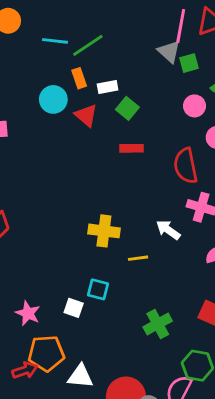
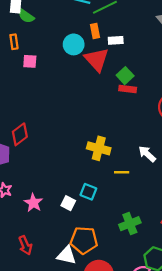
green square: (127, 108) -> (125, 76), moved
red triangle: (86, 115) -> (97, 60), size x1.4
orange pentagon: (46, 353) -> (84, 240), moved
red arrow: (25, 370) -> (25, 245), turned 78

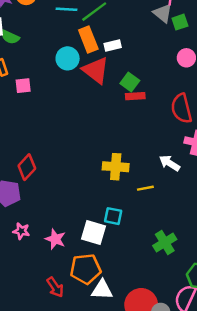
orange rectangle: (95, 31) -> (88, 39), size x1.5
white square: (68, 203) -> (93, 233), size x1.5
orange pentagon: (84, 240) -> (85, 269), moved

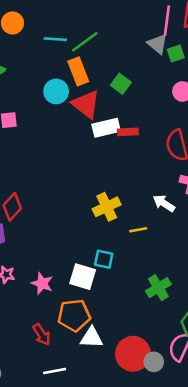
white rectangle: (113, 46) -> (106, 128), moved, size x1.5
green square: (130, 82) -> (121, 84), moved
yellow cross: (116, 167) -> (107, 207), turned -30

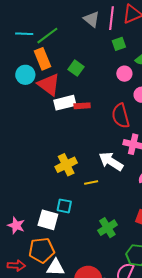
gray triangle: (158, 44) -> (92, 19), moved
white arrow: (164, 203) -> (111, 161), size x1.4
red arrow: (42, 334) -> (16, 266), turned -54

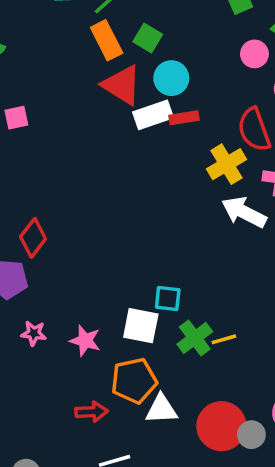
green square: (76, 68) -> (148, 38), moved
cyan circle: (25, 75) -> (171, 78), moved
yellow cross: (66, 165) -> (227, 164), moved
yellow line: (91, 182) -> (224, 339), moved
green cross: (107, 228) -> (195, 338), moved

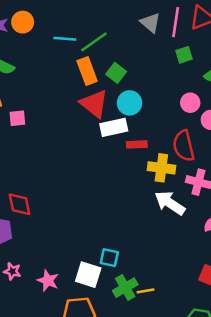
pink circle: (254, 54) -> (190, 103), moved
red rectangle: (184, 118) -> (137, 144), moved
yellow cross: (227, 164) -> (161, 168), turned 32
red diamond: (33, 238) -> (20, 204), turned -56

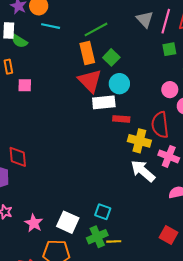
cyan line: (65, 39) -> (51, 26), moved
cyan square: (109, 258) -> (103, 212), moved

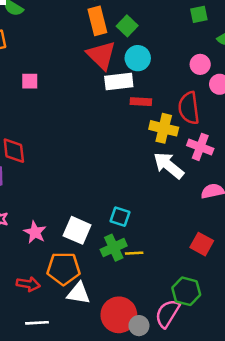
pink square: (25, 85) -> (30, 81), moved

